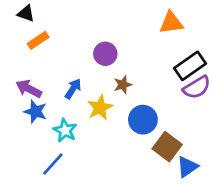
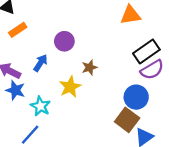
purple circle: (105, 54) -> (64, 41), moved
blue arrow: (73, 89) -> (40, 63), moved
blue circle: (143, 120) -> (136, 97), moved

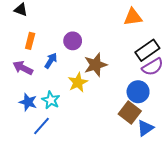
orange rectangle: (18, 30) -> (30, 41), moved, turned -42
brown star: (89, 67) -> (95, 65), size x1.6
blue star: (15, 90) -> (28, 102), moved

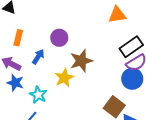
blue circle: (138, 92) -> (132, 79), moved
blue star: (28, 102) -> (15, 83), moved

